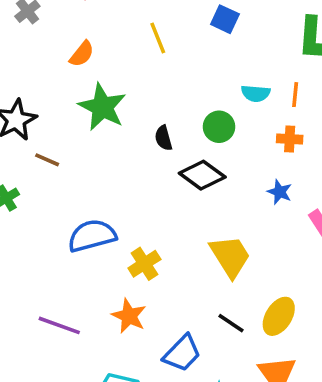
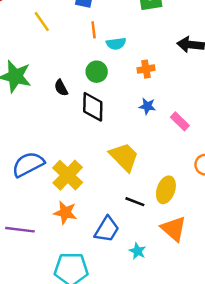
orange line: (295, 95) -> (94, 30), moved
black diamond: (202, 175) -> (93, 107), turned 68
yellow cross: (144, 264) -> (68, 175), size x1.4

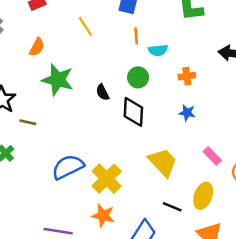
pink rectangle: (180, 121) -> (212, 156), moved

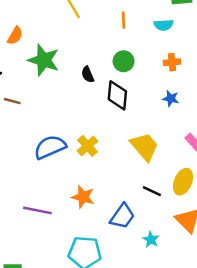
orange semicircle: (37, 47) -> (15, 36), moved
cyan semicircle: (158, 50) -> (164, 25), moved
yellow cross: (107, 179) -> (87, 146), moved, size x0.7

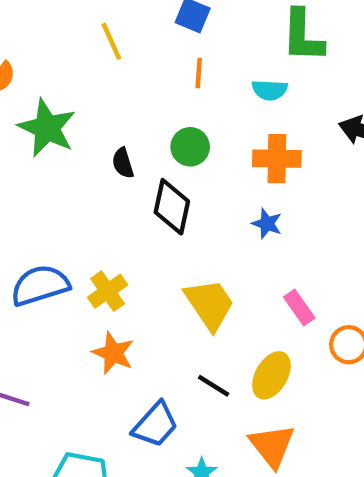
orange cross: (172, 62) -> (277, 159), size x1.5
orange star: (83, 197) -> (113, 353), moved

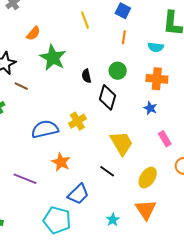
yellow cross: (108, 291) -> (77, 121), moved
pink rectangle: (299, 308) -> (165, 139), moved
orange star: (113, 353) -> (61, 162), moved
black line: (214, 386) -> (107, 171), moved
blue trapezoid: (155, 425) -> (78, 194), moved

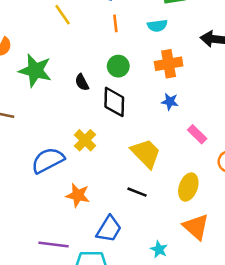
purple line: (25, 179) -> (54, 245), moved

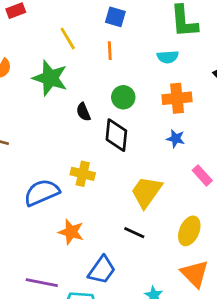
orange line: (115, 23) -> (110, 51), moved
green star: (35, 70) -> (50, 78), moved
yellow cross: (85, 140) -> (83, 174), turned -35
yellow trapezoid: (146, 153) -> (146, 192), turned -104

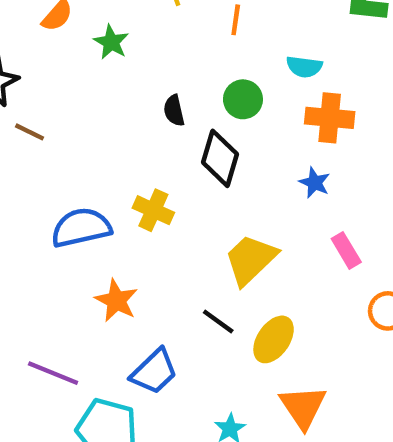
cyan semicircle: (168, 57) -> (304, 67), moved
green star: (50, 78) -> (111, 42), moved, size x0.6
yellow ellipse: (189, 231) -> (274, 339), moved

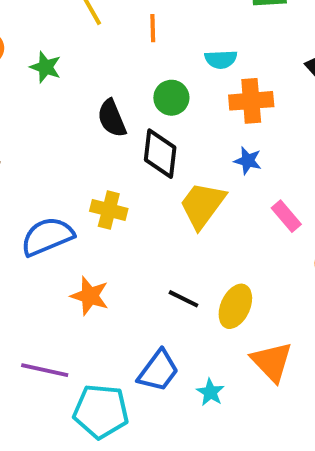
black semicircle: (174, 111) -> (112, 118), size x1.4
yellow trapezoid: (251, 260) -> (202, 205), moved
blue trapezoid: (154, 372) -> (158, 371), moved

